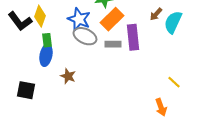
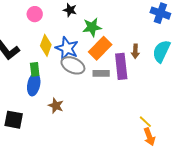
brown arrow: (156, 14) -> (135, 51), moved, turned -40
yellow diamond: (40, 16) -> (46, 45), moved
yellow line: (174, 82) -> (145, 122), moved

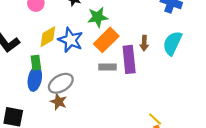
yellow diamond: (46, 45) -> (48, 37), turned 40
gray ellipse: (73, 65) -> (61, 83), moved, turned -55

